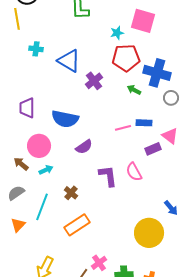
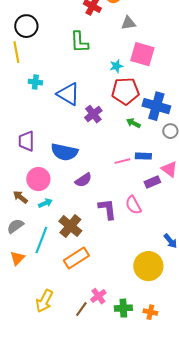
brown cross: (71, 193) -> (70, 226), size x1.6

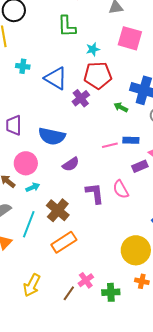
cyan star: (116, 66) -> (93, 49), moved
red pentagon: (125, 91) -> (98, 75), moved
orange cross: (150, 312) -> (142, 281), moved

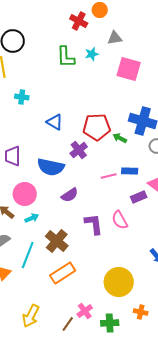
cyan star: (93, 49) -> (92, 54), moved
red pentagon: (98, 75) -> (97, 127), moved
blue triangle: (56, 78) -> (55, 122), moved, size x0.7
purple cross: (81, 98) -> (79, 150), moved
yellow circle: (136, 250) -> (119, 282), moved

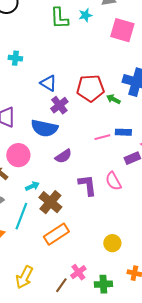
purple cross: (79, 150) -> (59, 105), moved
cyan arrow: (32, 218) -> (32, 186), moved
yellow circle: (119, 282) -> (112, 243), size x0.6

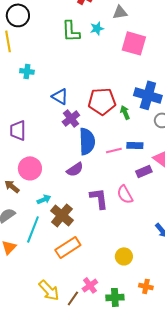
green arrow: (113, 99) -> (125, 112), turned 40
blue semicircle: (44, 128) -> (87, 141), moved, turned -104
yellow arrow: (24, 277) -> (49, 290), moved, turned -70

